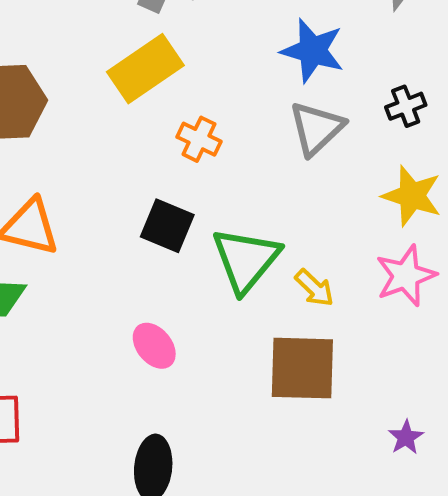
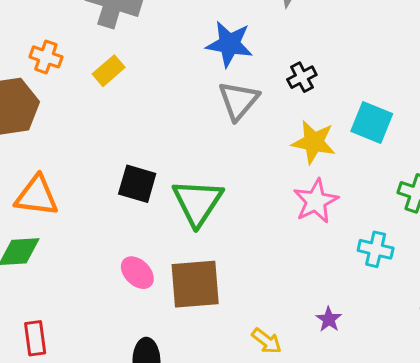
yellow rectangle: (145, 69) -> (109, 71), size x0.6
orange cross: (199, 139) -> (46, 57), moved
yellow arrow: (314, 288) -> (267, 341), moved
brown square: (302, 368) -> (195, 284), moved

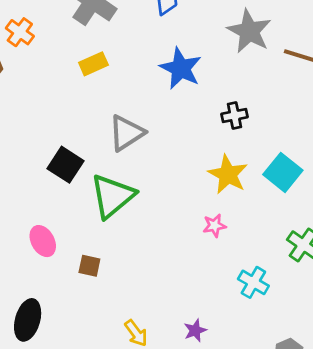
yellow rectangle: (109, 71) -> (93, 64), moved
gray triangle: (238, 101) -> (126, 133), moved
pink star: (316, 201) -> (214, 226), size x0.6
brown square: (195, 284) -> (89, 266), size x0.5

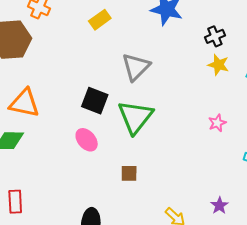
yellow star: (228, 174) -> (218, 65), moved, size x0.7
pink ellipse: (43, 241) -> (87, 140), moved

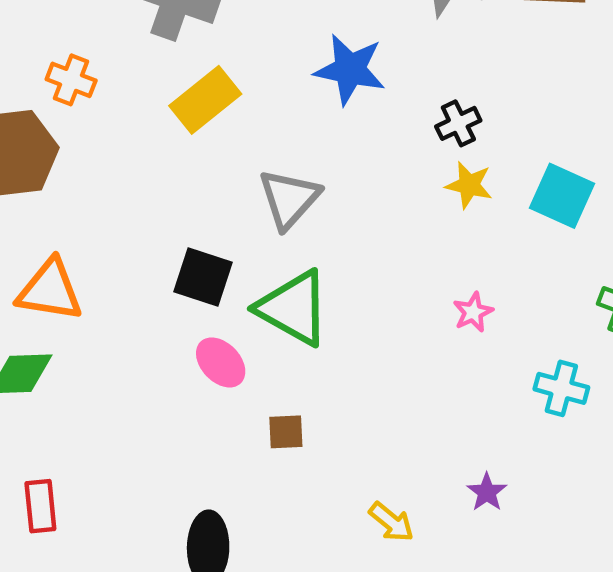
yellow rectangle: (100, 20) -> (205, 100), size x1.4
green triangle: (135, 117) -> (293, 308), turned -36
pink ellipse: (87, 140) -> (221, 362), moved

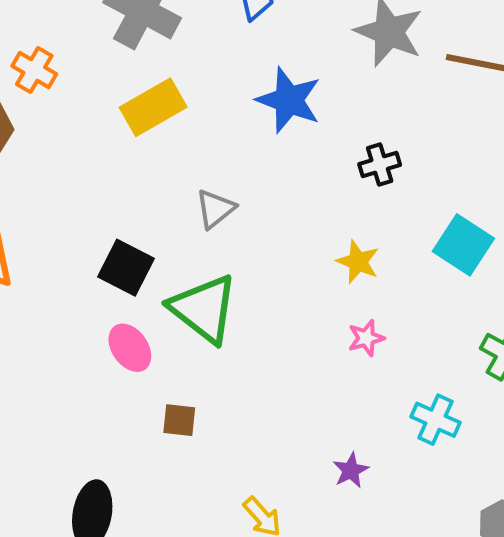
yellow star: (469, 185) -> (358, 262), moved
gray triangle: (289, 199) -> (215, 209), size x0.7
purple star: (487, 492) -> (351, 470), moved

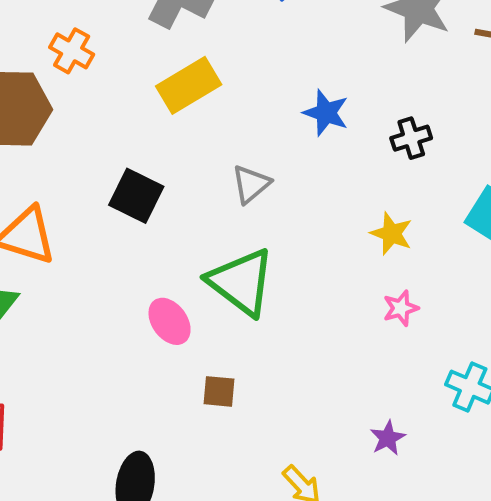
blue star: (289, 100) -> (326, 113), moved, size x0.7
black square: (126, 268) -> (136, 196), moved

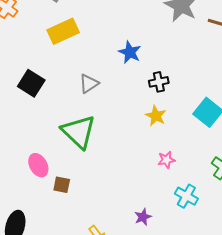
black cross: (411, 138) -> (159, 82), moved
pink star: (401, 308) -> (166, 160), moved
pink ellipse: (170, 321) -> (38, 165), moved

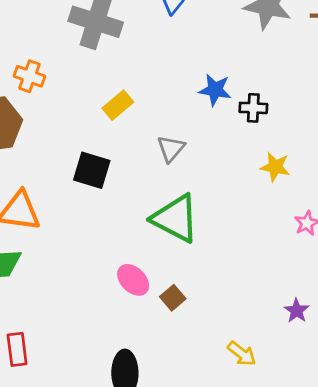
yellow rectangle: (63, 31) -> (118, 105), moved, size x0.7
black cross: (159, 82) -> (253, 108), moved, turned 30
brown square: (62, 185) -> (173, 298), turned -36

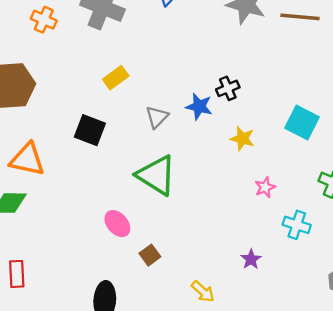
orange cross: (29, 76) -> (44, 20), moved
blue star: (215, 90) -> (199, 106), moved
black cross: (253, 108) -> (228, 88), turned -30
brown square: (173, 298) -> (150, 255), moved

